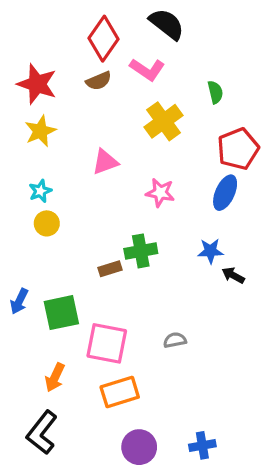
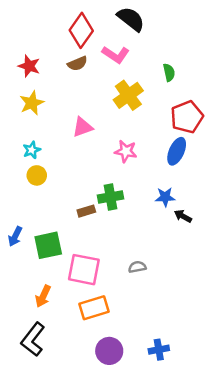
red star: (37, 84) -> (29, 66), size x0.7

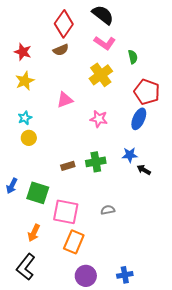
pink L-shape: (116, 55) -> (105, 43), moved
red pentagon: (187, 117) -> (147, 92), turned -30
green cross: (111, 197) -> (96, 162), moved
green square: (48, 245) -> (38, 193), turned 30
orange rectangle: (94, 308) -> (74, 242), turned -50

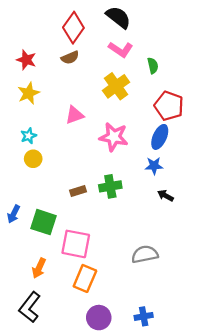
pink star: (99, 119) -> (114, 137), size x1.4
blue star: (130, 155) -> (154, 166), moved
gray semicircle: (108, 210) -> (145, 254), moved, size x1.6

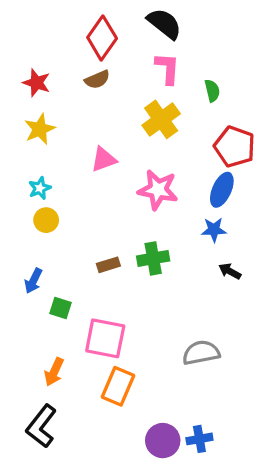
pink L-shape: (121, 49) -> (168, 68), turned -120
blue arrow: (14, 214) -> (33, 281), moved
green square: (44, 222) -> (60, 308), size x0.6
purple circle: (99, 318) -> (163, 441), moved

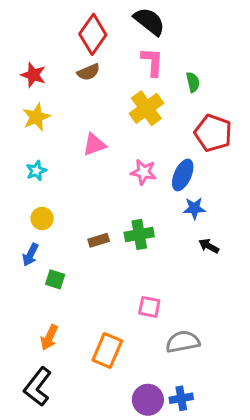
pink star: (158, 190) -> (144, 172), size x0.7
blue ellipse: (222, 190) -> (183, 175), moved
yellow circle: (46, 220) -> (42, 218), moved
pink square: (105, 338) -> (149, 307), moved, size x0.6
gray semicircle: (201, 353) -> (183, 342), moved

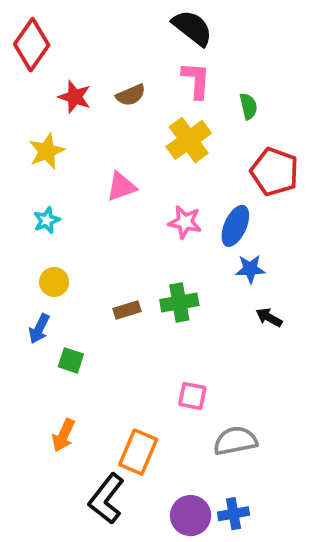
red diamond: (93, 34) -> (32, 45), moved
brown semicircle: (88, 72) -> (131, 95), moved
red star: (33, 75) -> (75, 97), moved
black L-shape: (38, 387) -> (106, 499), moved

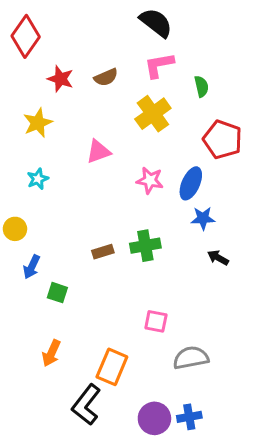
pink L-shape: (196, 80) -> (159, 65), turned -104
yellow circle: (54, 282) -> (15, 229), moved

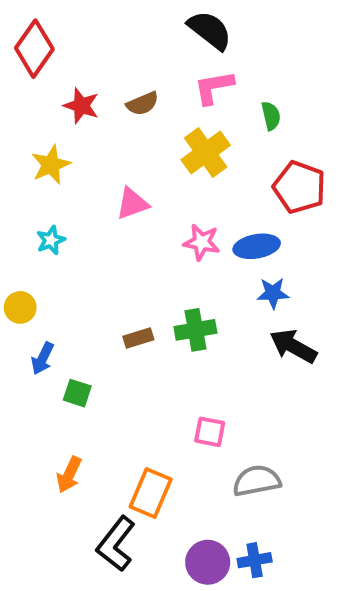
blue ellipse: (191, 183) -> (257, 246), turned 56
black arrow: (218, 258) -> (293, 346), size x1.6

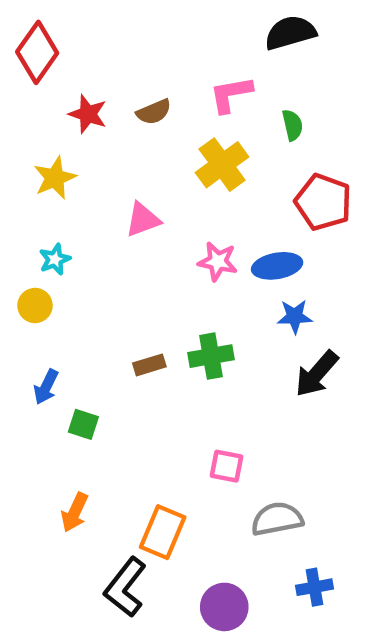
black semicircle: (210, 30) -> (290, 33), moved, turned -54
yellow circle: (20, 307) -> (35, 305), moved
black arrow: (293, 346) -> (317, 374), turned -78
blue cross: (255, 560) -> (314, 587), moved

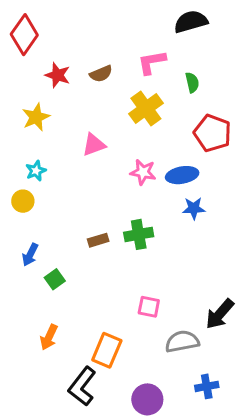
black arrow: (317, 374) -> (220, 314), moved
green square: (83, 424) -> (55, 279), turned 36

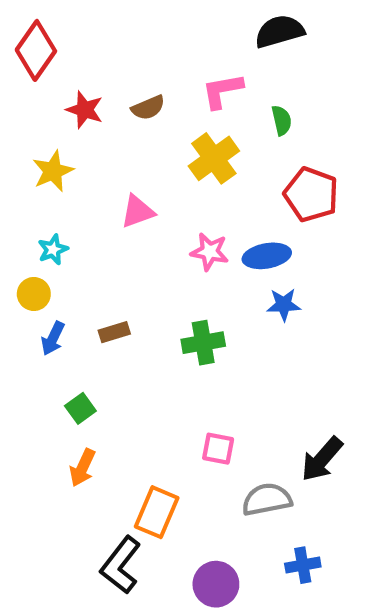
brown rectangle: (98, 240) -> (114, 332), moved
blue arrow: (30, 255) -> (53, 338), moved
orange arrow: (49, 337) -> (83, 468), moved

